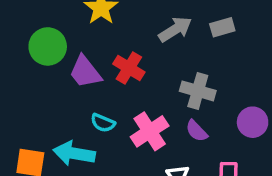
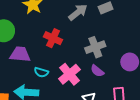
purple trapezoid: (85, 72) -> (20, 54), moved, turned 140
gray cross: (198, 91) -> (95, 47), turned -30

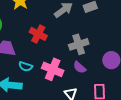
pink cross: (69, 74) -> (53, 69), turned -30

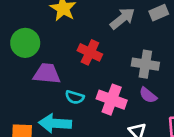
gray cross: (79, 44) -> (145, 64), turned 30

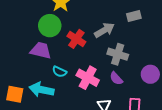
gray arrow: (122, 18) -> (104, 30), moved
green circle: (25, 43) -> (50, 26), moved

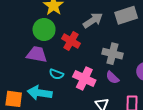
gray rectangle: (134, 16) -> (126, 15), size x1.5
gray arrow: (104, 30) -> (93, 20), moved

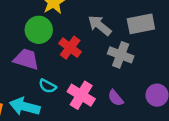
gray arrow: (93, 20) -> (100, 25), turned -114
gray cross: (112, 54) -> (121, 55), moved

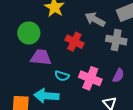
green circle: (39, 30) -> (29, 33), moved
purple semicircle: (116, 98) -> (118, 76), turned -104

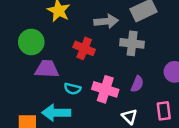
gray arrow: (95, 19) -> (106, 21), turned 150

